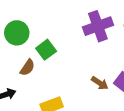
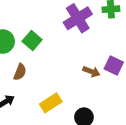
green square: (46, 50) -> (32, 40), moved

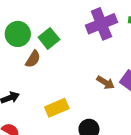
brown semicircle: (20, 72) -> (33, 59), moved

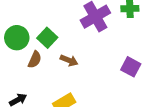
brown arrow: (105, 83) -> (69, 60), moved

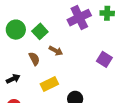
brown semicircle: (35, 60) -> (34, 59), moved, turned -56

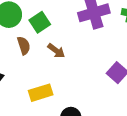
brown semicircle: (34, 59) -> (24, 46), moved

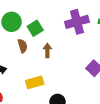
brown arrow: (56, 51) -> (47, 50), turned -128

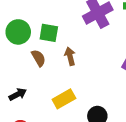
green square: (35, 28) -> (49, 33), turned -35

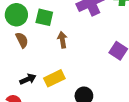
brown semicircle: (38, 58) -> (22, 40), moved
black arrow: (18, 94) -> (28, 79), moved

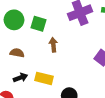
brown semicircle: (22, 40) -> (17, 53), moved, turned -56
yellow rectangle: (54, 78) -> (44, 78), turned 36

